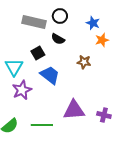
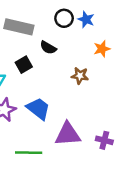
black circle: (60, 16) -> (64, 18), moved
blue star: (93, 23) -> (86, 19), moved
blue trapezoid: (50, 75) -> (38, 109), moved

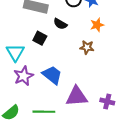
orange star: (102, 49) -> (97, 25), moved
black square: (24, 65) -> (40, 38), turned -32

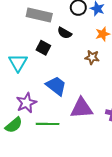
purple star: (23, 76) -> (26, 103), moved

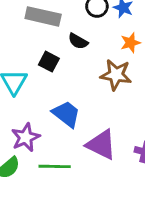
brown star: (92, 57) -> (116, 75), size x1.5
purple triangle: (81, 108) -> (101, 145), turned 30

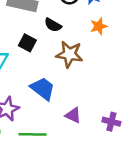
brown star: (116, 75) -> (69, 54), moved
purple triangle: (101, 145) -> (73, 115), size x0.6

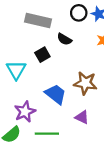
black square: (27, 43) -> (42, 55), turned 32
brown star: (69, 54) -> (85, 83), moved

